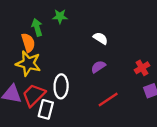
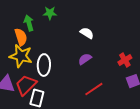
white ellipse: (61, 86) -> (44, 65), moved

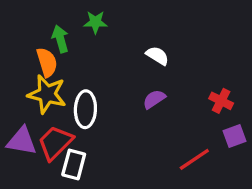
red cross: (125, 60) -> (221, 101), turned -32
red line: (94, 89) -> (194, 159), moved

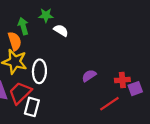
white semicircle: (157, 56) -> (61, 30), moved
purple semicircle: (154, 99) -> (89, 76), moved
red cross: (221, 101) -> (122, 80), moved, turned -32

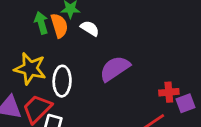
orange semicircle: (15, 41) -> (59, 26), moved
purple semicircle: (89, 76) -> (115, 69), moved, size x1.6

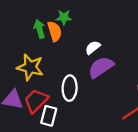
white semicircle: (90, 28) -> (93, 47), moved, turned -70
white ellipse: (62, 81) -> (70, 88), moved

